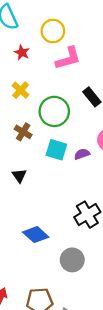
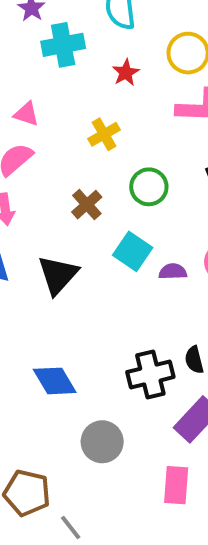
green circle: (54, 111) -> (149, 187), size x0.7
black triangle: (19, 176) -> (58, 275), size x1.6

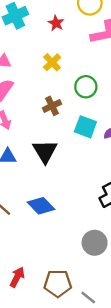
brown cross: (87, 205) -> (52, 106), turned 30
blue diamond: (55, 381) -> (41, 206), moved

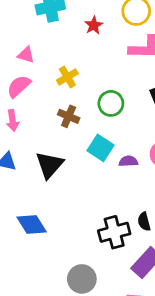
yellow cross: (52, 62) -> (67, 77), moved
brown cross: (52, 106) -> (69, 116), turned 36

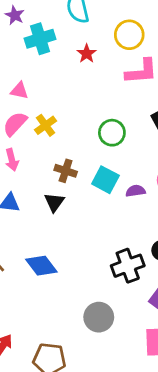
yellow cross: (67, 77) -> (46, 125), moved
brown cross: (69, 116) -> (66, 171), moved
black triangle: (49, 165) -> (54, 202), size x0.7

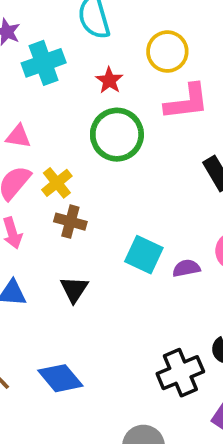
green circle: (112, 133) -> (117, 135), moved, size x1.4
brown cross: (66, 171) -> (70, 222), moved

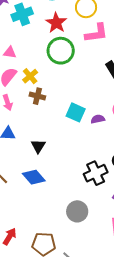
red star: (109, 80) -> (56, 23), size x1.5
black triangle: (74, 289) -> (38, 146), moved

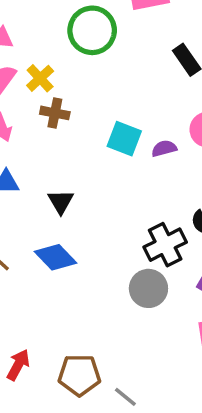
gray circle: (77, 211) -> (148, 288), moved

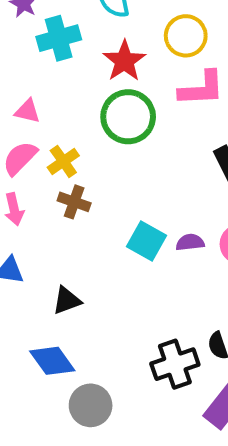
purple semicircle: (164, 148) -> (190, 242), moved
black triangle: (61, 202) -> (67, 300), turned 32
gray circle: (148, 288) -> (91, 405), moved

